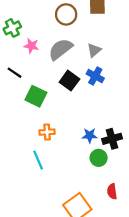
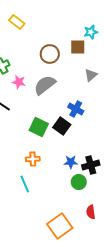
gray triangle: (94, 50) -> (91, 75), moved
black square: (69, 81) -> (62, 126), moved
green square: (36, 96) -> (39, 127), moved

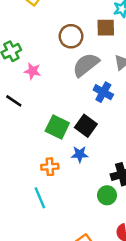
gray semicircle: (45, 85) -> (86, 65), moved
blue cross: (76, 109) -> (103, 92), moved
blue star: (71, 162) -> (80, 154), moved

